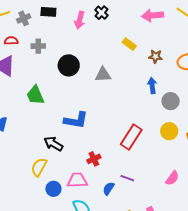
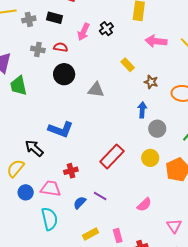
red semicircle: (11, 41) -> (61, 47), moved
green trapezoid: (35, 95) -> (18, 86), moved

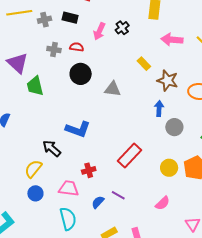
brown star: (151, 82) -> (168, 80), size x1.5
yellow circle: (150, 158) -> (169, 168), moved
blue circle: (26, 192) -> (35, 193), moved

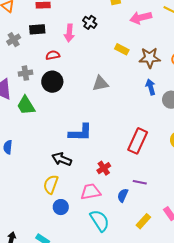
gray cross: (54, 50) -> (25, 73), moved
black circle: (81, 74) -> (52, 82), moved

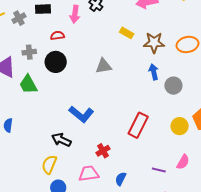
blue L-shape: (80, 133) -> (81, 114), turned 35
purple line: (140, 182) -> (159, 170), moved

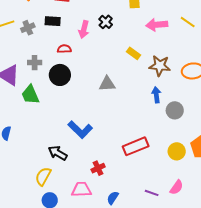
red rectangle: (138, 125) -> (136, 146), turned 35

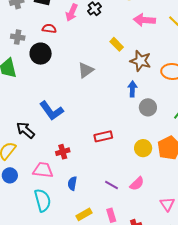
gray triangle: (107, 84) -> (86, 70), turned -42
red rectangle: (136, 146) -> (103, 136), size x0.7
blue semicircle: (113, 198) -> (72, 183), turned -32

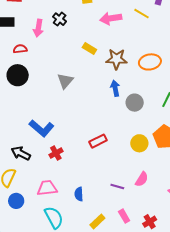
red cross: (63, 152) -> (56, 153), moved

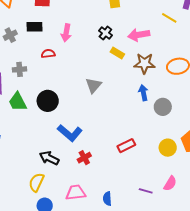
pink arrow: (111, 18) -> (139, 35), moved
black cross: (60, 19) -> (105, 33), moved
black circle: (18, 75) -> (48, 101), moved

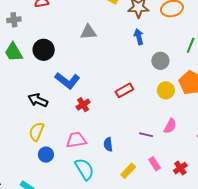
gray triangle: (93, 85) -> (88, 32), turned 48
gray circle: (163, 107) -> (160, 61), moved
black arrow: (49, 158) -> (38, 100), moved

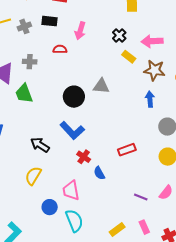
black circle: (44, 50) -> (74, 97), moved
red cross: (83, 105) -> (84, 157), turned -32
pink trapezoid: (76, 140) -> (71, 191), turned -100
blue semicircle: (108, 144) -> (99, 173), moved, turned -32
blue circle: (46, 155) -> (50, 207), moved

